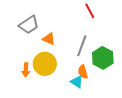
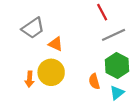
gray line: (82, 46) -> (114, 35), moved, turned 45
cyan triangle: (77, 82) -> (117, 93), moved, turned 48

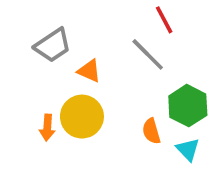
gray line: (114, 35) -> (148, 54), moved, turned 70
cyan triangle: (117, 93) -> (188, 149), turned -35

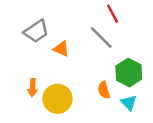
yellow circle: (82, 117) -> (57, 99), moved

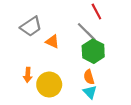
green hexagon: (129, 73) -> (93, 51), moved
cyan triangle: (129, 103) -> (90, 92), moved

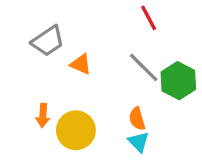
gray line: (87, 32) -> (144, 67), moved
green hexagon: (93, 51) -> (178, 81), moved

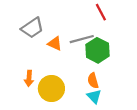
gray line: (144, 67) -> (82, 39), moved, turned -60
green hexagon: (178, 81) -> (97, 50), moved

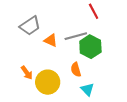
orange arrow: (29, 78) -> (27, 73), turned -40
orange semicircle: (93, 81) -> (76, 70), moved

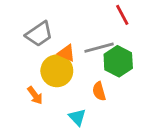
yellow circle: (48, 82) -> (57, 71), moved
cyan triangle: (87, 89) -> (77, 117), moved

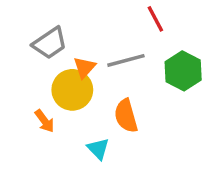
orange triangle: (66, 53) -> (84, 67), turned 48
green hexagon: (118, 61) -> (183, 71), moved
orange semicircle: (99, 91) -> (126, 116), size x1.4

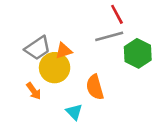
gray trapezoid: (50, 43) -> (38, 48), moved
gray line: (126, 60) -> (109, 36), moved
orange triangle: (84, 67) -> (64, 51), turned 30

